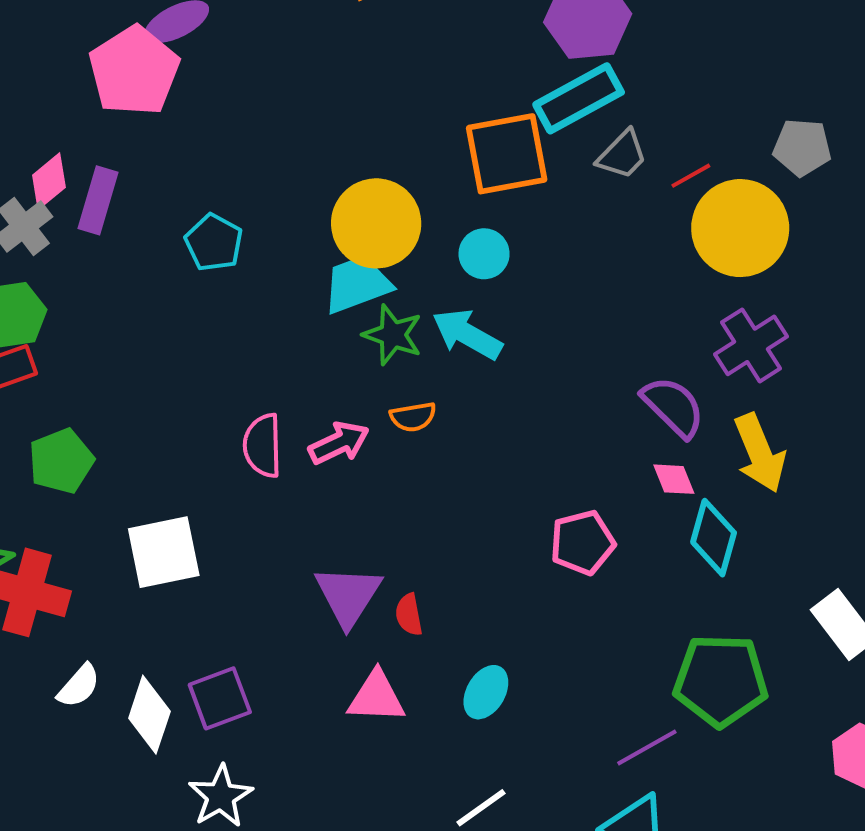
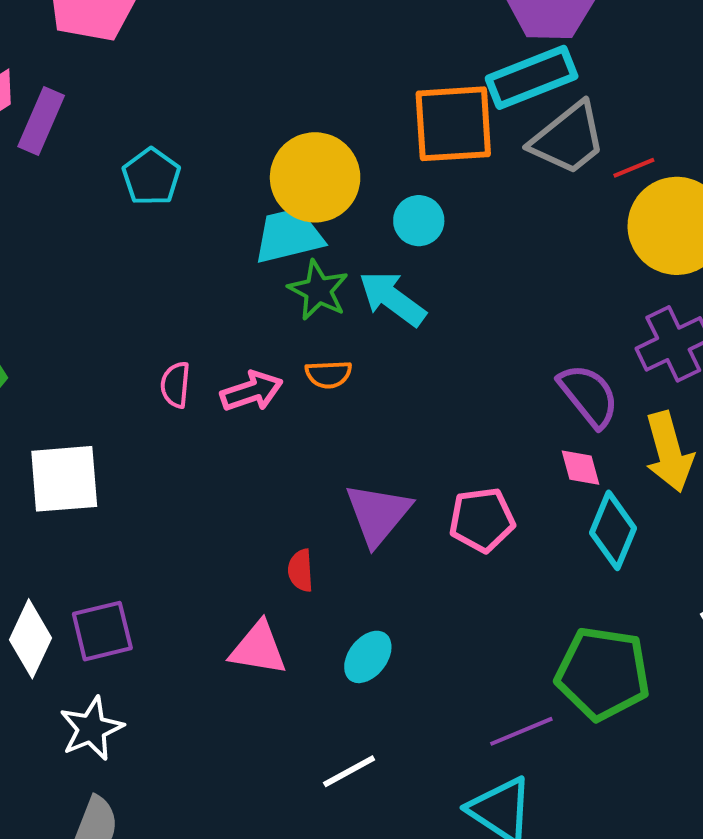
gray trapezoid: (622, 155) -> (568, 139), size x1.5
pink semicircle: (263, 446) -> (175, 385), size x0.7
purple triangle: (348, 596) -> (378, 514), moved

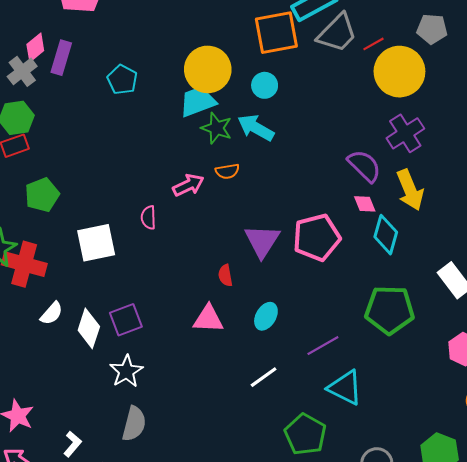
pink semicircle: (175, 385) -> (148, 217), moved
pink pentagon: (482, 520) -> (317, 237), size x1.4
purple line: (521, 731) -> (323, 346), moved

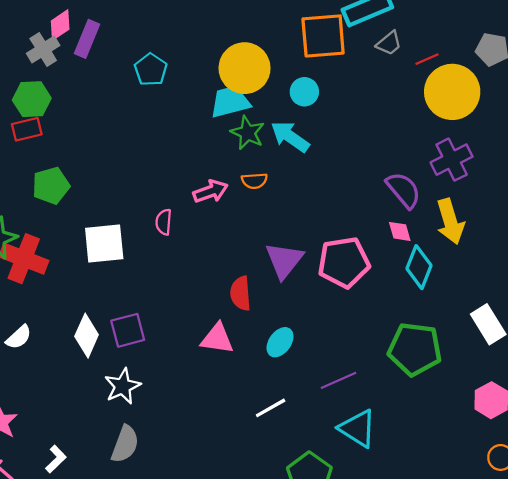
gray trapezoid: (337, 33) -> (389, 43), size x0.6
red semicircle: (225, 275) -> (241, 293), size x1.4
white semicircle: (52, 313) -> (19, 337), moved

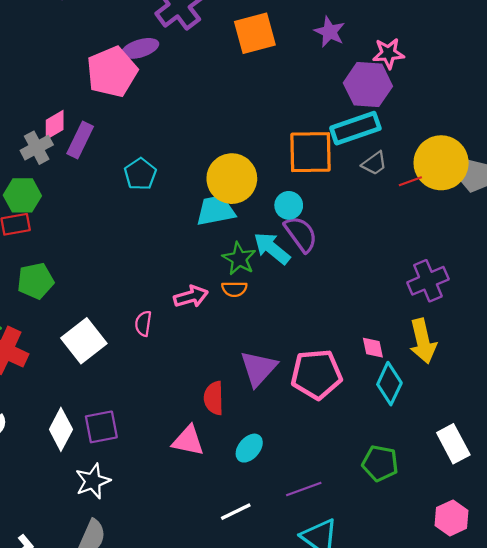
yellow circle: (452, 92) -> (441, 163), moved
green star: (248, 133) -> (239, 259), moved
purple semicircle: (404, 190) -> (301, 234), moved
white square: (104, 244) -> (84, 341), turned -36
green pentagon: (415, 349) -> (380, 463), size x0.7

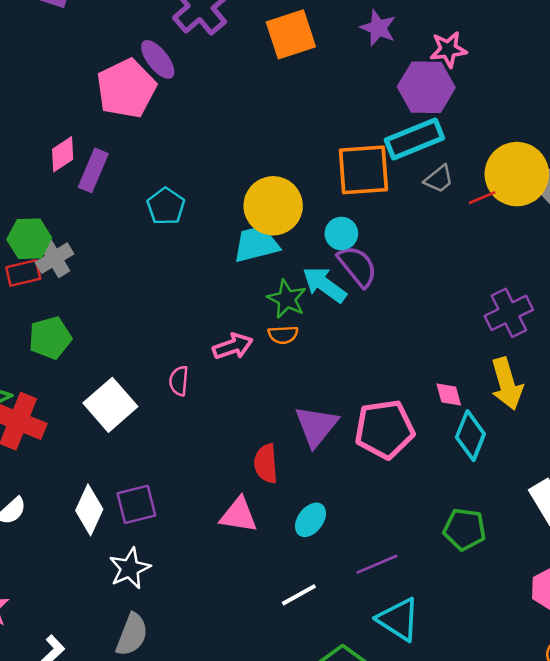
purple ellipse: (140, 48) -> (158, 59), turned 72
gray cross: (37, 148) -> (54, 258), moved

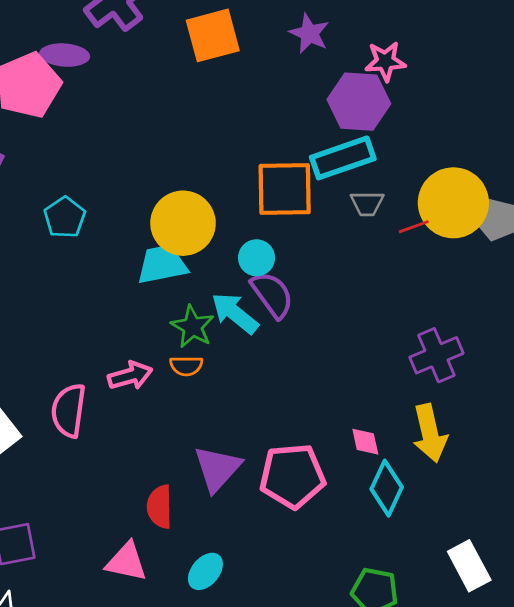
purple ellipse: (158, 59) -> (65, 55), turned -51
gray trapezoid: (439, 179) -> (367, 203), turned 36
pink semicircle: (179, 381) -> (69, 410), size x1.6

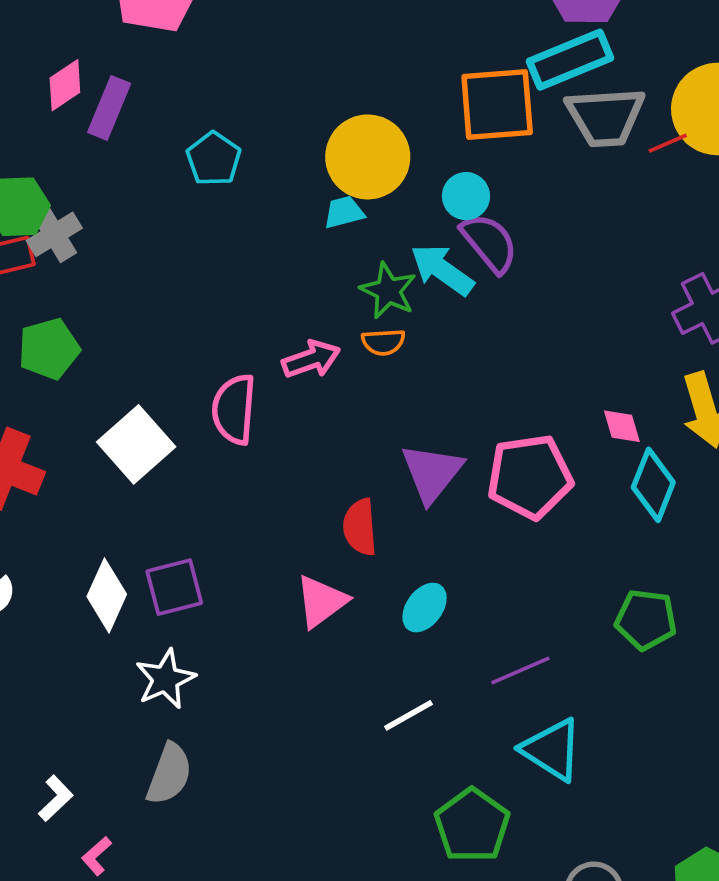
gray trapezoid: (367, 203) -> (605, 117), size x1.8
cyan trapezoid: (162, 264) -> (344, 212), size x0.6
pink triangle: (127, 562) -> (321, 601), turned -45

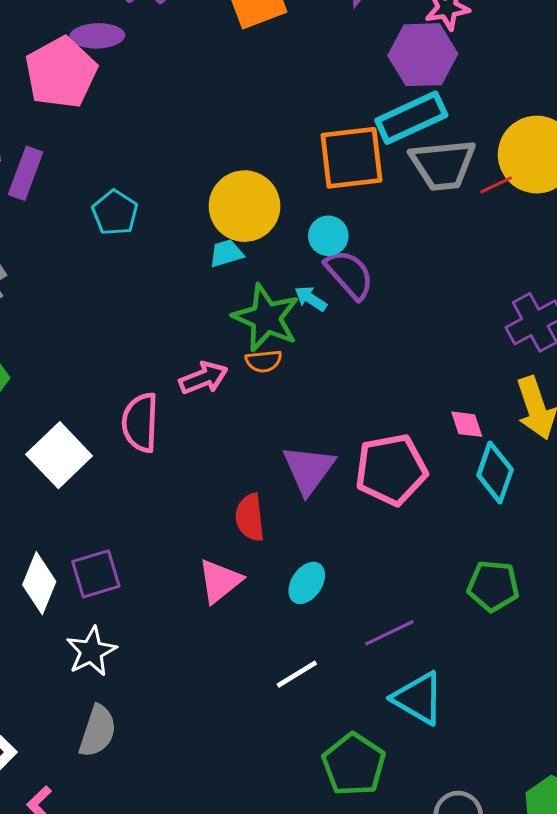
cyan arrow: (442, 270) -> (311, 299), size x0.6
green star: (388, 291) -> (266, 318), size x1.4

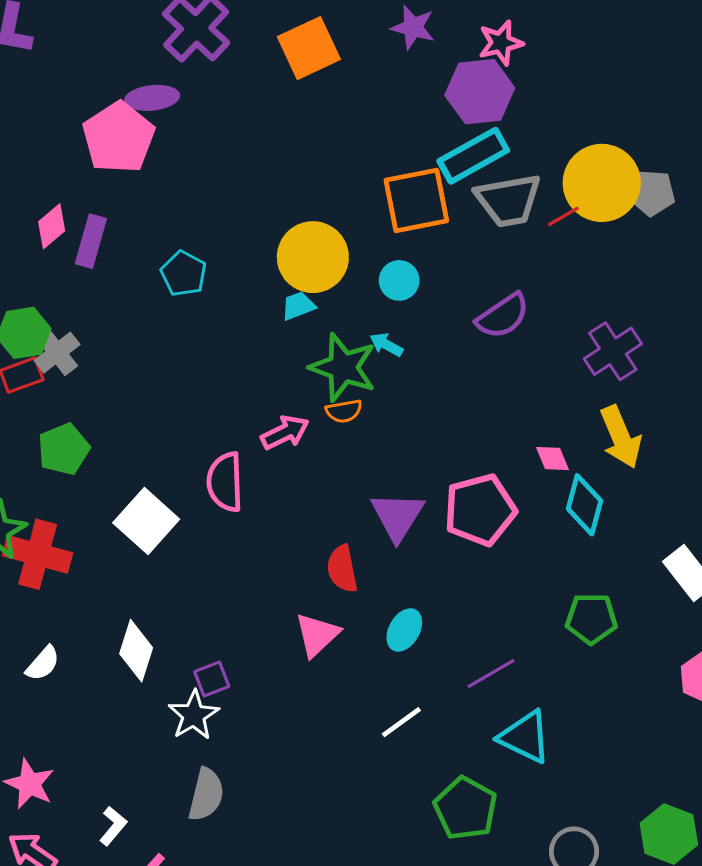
purple semicircle: (349, 274) -> (503, 316), moved, turned 102
purple square: (96, 574) -> (212, 679), moved, size x0.7

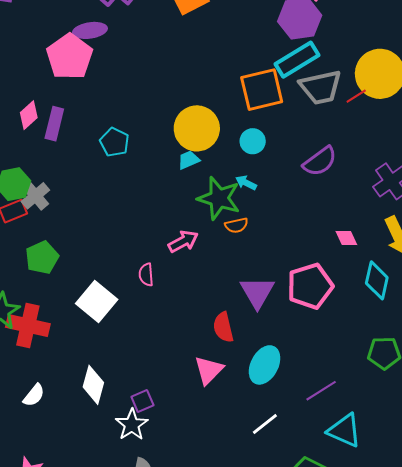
orange semicircle: (344, 411) -> (236, 225), moved
pink diamond: (552, 459) -> (346, 238), moved
pink semicircle: (225, 482) -> (146, 275), size x0.6
cyan ellipse: (404, 630) -> (265, 365), size x1.4

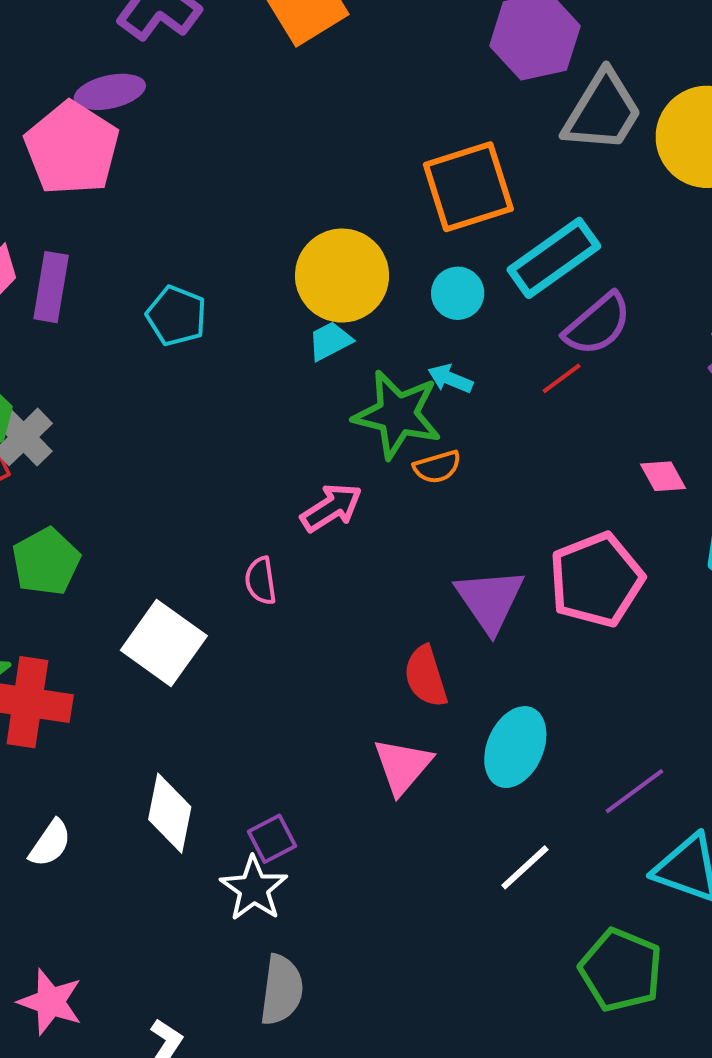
cyan rectangle: (297, 60) -> (554, 258), moved
gray trapezoid: (321, 87) -> (603, 111), moved, turned -42
red line: (356, 96) -> (562, 378), moved

